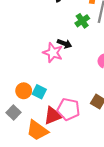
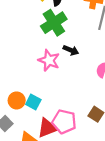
green cross: (82, 21) -> (54, 23), moved, size x1.6
black arrow: (65, 44) -> (71, 50), moved

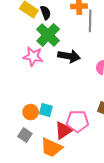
black arrow: (71, 50) -> (69, 56), size x1.5
pink star: (49, 60) -> (33, 57), moved

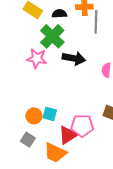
black semicircle: (46, 13) -> (59, 14), moved, turned -72

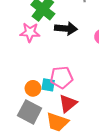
pink pentagon: (82, 126) -> (61, 77), moved
gray square: (28, 140) -> (30, 112), size x1.6

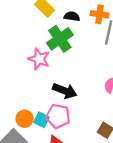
black arrow: (66, 28) -> (65, 91), moved

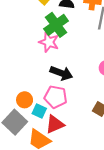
pink star: (39, 59) -> (49, 42), moved
cyan square: (42, 120) -> (39, 111), moved

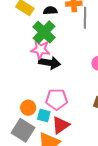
black arrow: (61, 73) -> (50, 63), moved

